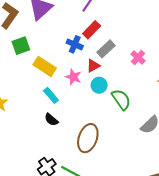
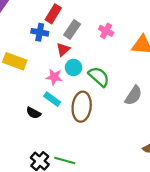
pink star: (73, 77) -> (54, 77), moved
cyan rectangle: (51, 95) -> (52, 99), moved
brown ellipse: (88, 138) -> (82, 107), moved

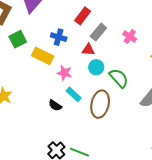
blue cross: (40, 32) -> (59, 37), moved
red triangle: (63, 49) -> (88, 50), turned 40
pink star: (54, 77) -> (64, 73), moved

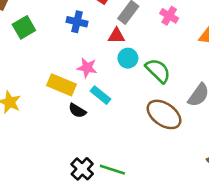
yellow rectangle: (43, 56) -> (61, 85), moved
brown ellipse: (100, 104) -> (164, 114), moved, turned -64

